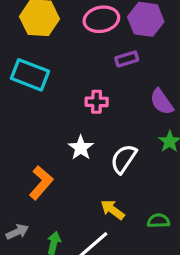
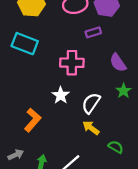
pink cross: (97, 102) -> (72, 63), size x1.5
yellow arrow: (112, 210) -> (91, 128), moved
green semicircle: (158, 221) -> (116, 147), turned 32

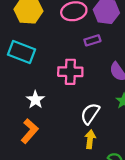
white star: (61, 95) -> (35, 100), moved
yellow arrow: (91, 128) -> (90, 139), turned 60

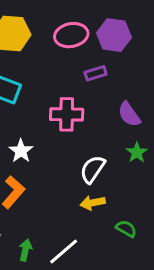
yellow arrow: (90, 139) -> (93, 203), turned -108

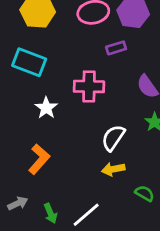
white star: (21, 151) -> (46, 108), moved
green arrow: (25, 250) -> (50, 213), turned 144

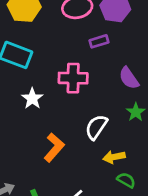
orange L-shape: (39, 159) -> (54, 147), moved
yellow arrow: (113, 169) -> (114, 157), moved

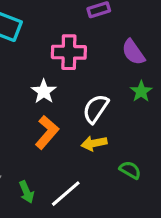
white star: (32, 98) -> (44, 91), moved
yellow arrow: (114, 157) -> (94, 143), moved

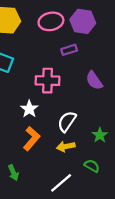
green star: (141, 91) -> (100, 135), moved
green arrow: (26, 192) -> (13, 173), moved
white line: (66, 194) -> (61, 183), moved

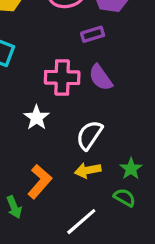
purple semicircle: (94, 81) -> (101, 78), moved
green star: (100, 135) -> (131, 169), moved
orange L-shape: (32, 139) -> (40, 182), moved

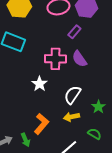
purple rectangle: (93, 34) -> (74, 32), turned -32
green star: (131, 169) -> (98, 107), moved

